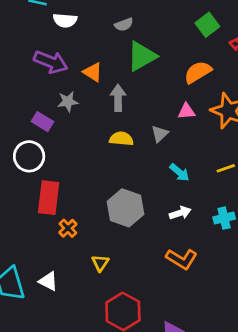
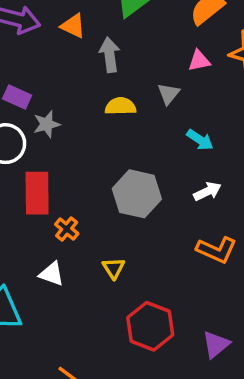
gray star: (68, 102) -> (47, 124), moved
white triangle: (48, 281) -> (52, 274), moved

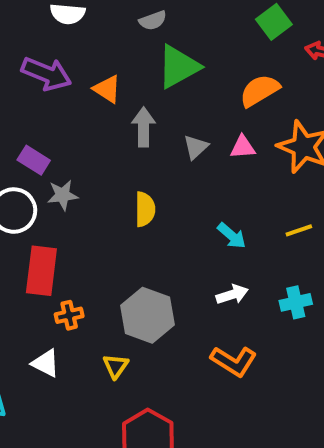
gray triangle: (169, 94) -> (196, 147), moved
yellow semicircle: (120, 106) -> (145, 209), moved, turned 84
gray hexagon: (137, 194) -> (147, 315), moved
orange cross: (67, 229) -> (69, 315), turned 30

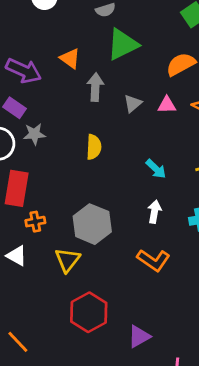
purple arrow: (46, 74) -> (24, 71), moved
white arrow: (232, 294) -> (154, 212), turned -65
yellow triangle: (116, 366) -> (68, 260), size x1.4

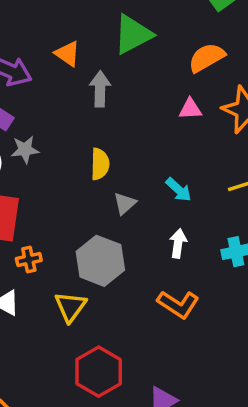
gray triangle: (133, 103) -> (125, 203), moved

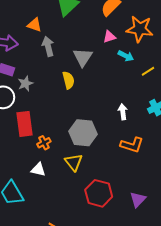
gray arrow: (100, 89) -> (48, 46), moved
cyan arrow: (179, 190) -> (126, 56), moved
gray triangle: (125, 203) -> (83, 57), moved, size x1.5

